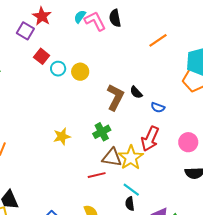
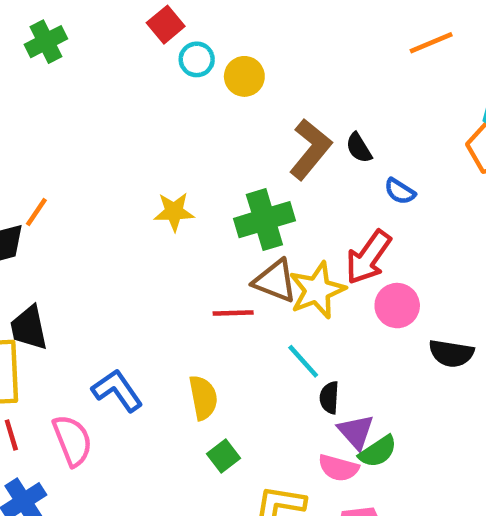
green cross: (102, 132) -> (264, 220), size x1.4
pink circle: (188, 142) -> (397, 306), moved
black semicircle: (130, 204) -> (329, 398), moved

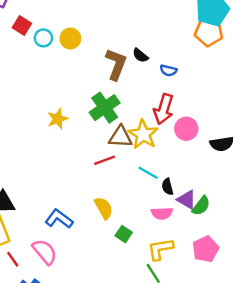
pink semicircle: (338, 468) -> (162, 213), moved

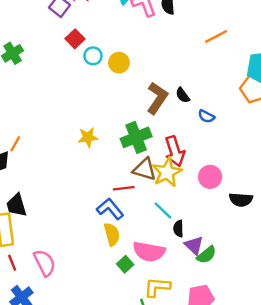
red arrow: (164, 109) -> (175, 151), moved, turned -48
pink semicircle: (162, 213) -> (149, 252), moved, size x1.5
blue L-shape: (59, 219) -> (110, 209), moved

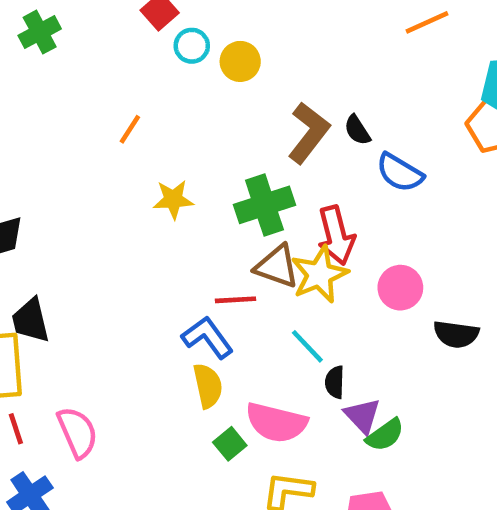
blue semicircle: (206, 116) -> (400, 173), size x1.5
orange line: (15, 144) -> (130, 129), moved

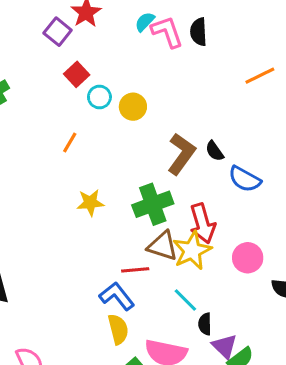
orange line: (130, 129) -> (70, 143), moved

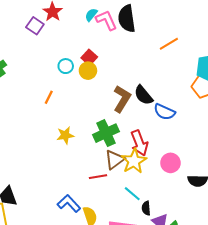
black semicircle: (199, 32) -> (127, 19), size x1.5
red square: (77, 74) -> (89, 57), moved
black semicircle: (215, 151) -> (143, 95), size x1.5
brown triangle: (163, 246) -> (115, 160), turned -50
blue L-shape: (117, 296) -> (69, 204), moved

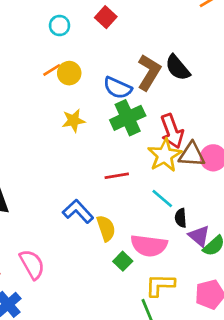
cyan circle: (66, 66) -> (60, 25), moved
yellow circle: (88, 71) -> (69, 73), moved
orange line: (49, 97) -> (52, 70), turned 32
blue semicircle: (164, 112) -> (118, 88), moved
brown triangle: (115, 160) -> (192, 155), moved, turned 40

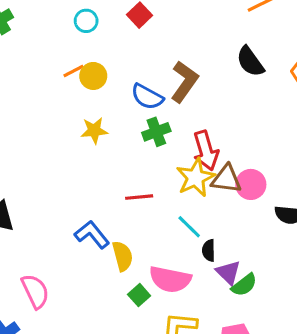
black semicircle: (178, 68) -> (250, 62), moved
green cross: (128, 118) -> (156, 132), size x0.7

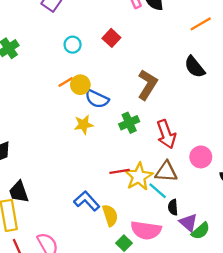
blue semicircle: (147, 97) -> (97, 99), moved
yellow star: (195, 178) -> (139, 177), moved
brown triangle: (226, 179) -> (166, 172), moved

